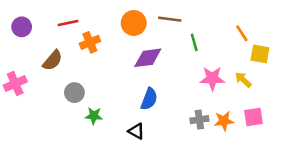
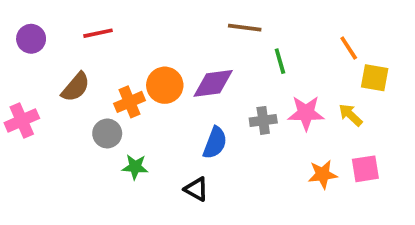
orange circle: (134, 23) -> (165, 85), moved
orange cross: (90, 42) -> (129, 102), moved
gray cross: (199, 120) -> (263, 120), moved

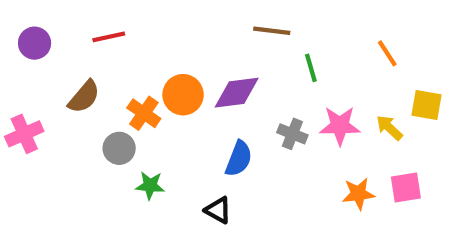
yellow square: (375, 78) -> (426, 105), moved
orange cross: (129, 102) -> (144, 113), turned -32
gray cross: (263, 120) -> (292, 134), turned 30

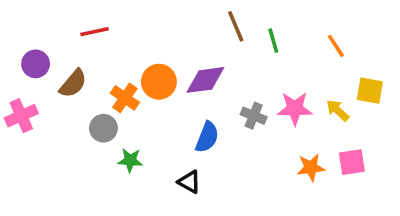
brown line: (272, 31) -> (236, 26), turned 60
purple circle: (35, 43) -> (36, 64), moved
green line: (311, 68) -> (273, 41), moved

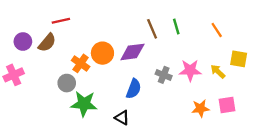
brown line: (236, 26) -> (152, 29), moved
brown semicircle: (73, 84) -> (47, 43), moved
green star: (130, 160) -> (84, 104), size x1.6

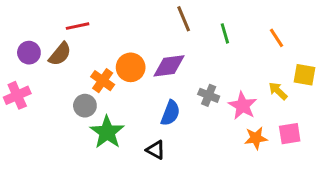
brown line: (152, 29) -> (184, 19), moved
pink star: (190, 70) -> (243, 106), moved, turned 30
green star: (84, 104) -> (107, 132), turned 30

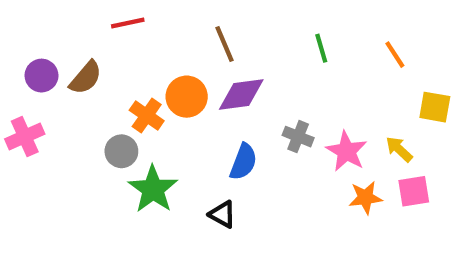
brown line: (184, 19) -> (224, 44), moved
red line: (78, 26) -> (128, 23), moved
yellow arrow: (278, 91) -> (399, 149), moved

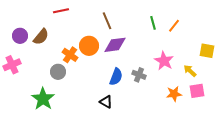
orange line: (395, 55) -> (174, 26), moved, turned 72
gray cross: (298, 137) -> (139, 75), moved
pink star: (346, 151) -> (164, 61), moved
green star: (153, 189) -> (43, 99), moved

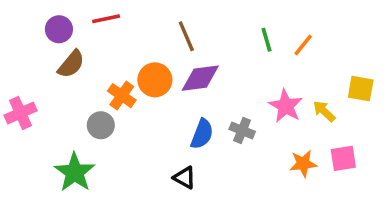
purple circle: (20, 36) -> (59, 29), moved
yellow arrow: (190, 71) -> (324, 111), moved

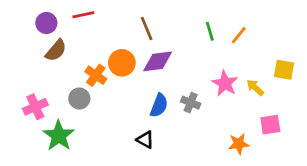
pink cross: (21, 113) -> (35, 107), moved
orange star: (303, 164) -> (239, 144), moved

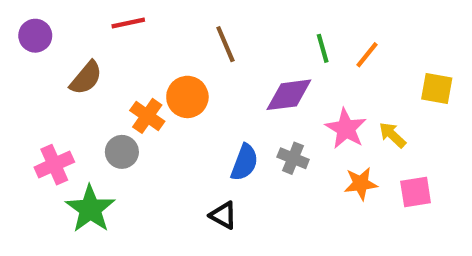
purple circle: (46, 23) -> (35, 36), moved
purple diamond: (158, 61) -> (289, 95), moved
yellow square: (284, 70) -> (437, 88), moved
orange star: (239, 144) -> (361, 184), moved

